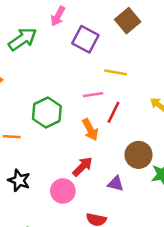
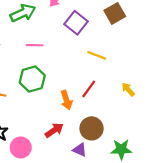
pink line: (93, 95) -> (35, 45), moved
brown circle: (139, 155) -> (92, 128), moved
pink circle: (63, 191) -> (21, 147), moved

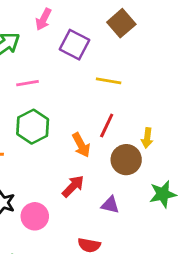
yellow arrow: (128, 89) -> (147, 138), moved, turned -120
brown circle: (92, 128) -> (126, 160), moved

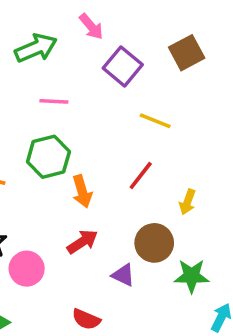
pink arrow: (44, 19) -> (91, 27), turned -80
orange arrow: (81, 145) -> (82, 191), moved
brown circle: (126, 160) -> (154, 243), moved

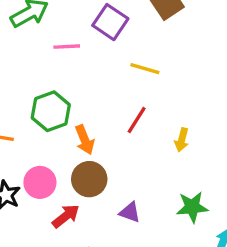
pink line: (54, 101) -> (67, 47), moved
red arrow: (82, 242) -> (66, 216), moved
brown circle: (154, 243) -> (89, 179), moved
pink circle: (27, 269) -> (40, 182), moved

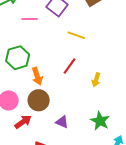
green star: (192, 207) -> (100, 121), turned 30

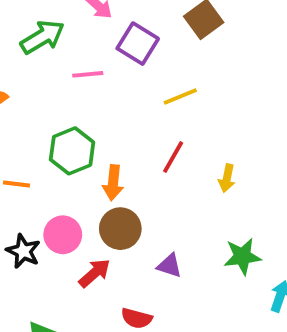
yellow line: (76, 35) -> (180, 97), turned -36
orange arrow: (37, 76) -> (113, 183), turned 30
green star: (100, 121) -> (242, 256), turned -30

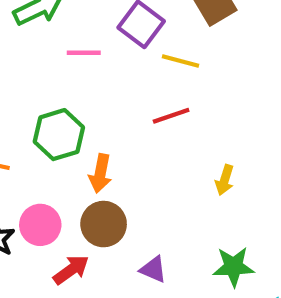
yellow line: (180, 97) -> (181, 61), moved, turned 32
red line: (173, 157) -> (171, 116), moved, turned 36

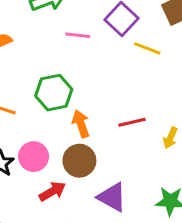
red line: (171, 116) -> (132, 122), moved
orange arrow: (100, 173) -> (81, 124), turned 144
purple triangle: (153, 269) -> (112, 197), size x1.5

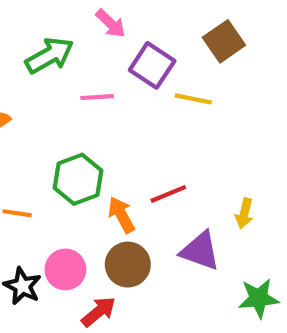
red line: (132, 122) -> (168, 194), moved
purple triangle: (112, 197) -> (200, 251), moved

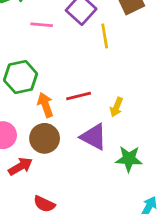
yellow line: (193, 99) -> (105, 36), turned 60
yellow arrow: (244, 213) -> (116, 107), moved
green star: (259, 298) -> (129, 159), moved

